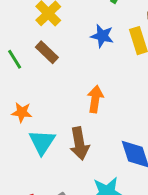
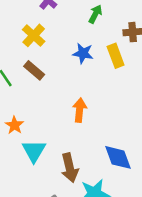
orange star: (22, 112) -> (14, 125), turned 30
brown arrow: (79, 144) -> (70, 168), moved

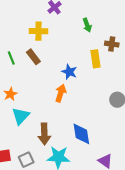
green arrow: (95, 14) -> (87, 25), turned 120
yellow cross: (34, 35) -> (39, 31), turned 36
blue star: (83, 53) -> (69, 72), moved

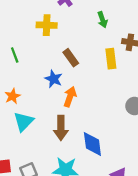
brown rectangle: (33, 57) -> (71, 58), moved
blue star: (69, 72) -> (54, 79), moved
brown arrow: (44, 134) -> (61, 128), moved

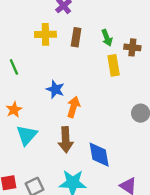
green arrow: (102, 20) -> (107, 38), moved
brown rectangle: (71, 58) -> (76, 37), moved, turned 48

